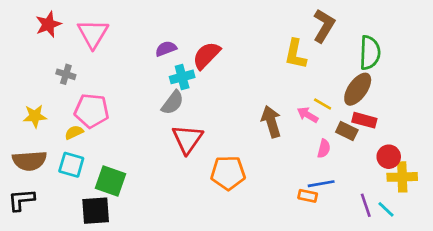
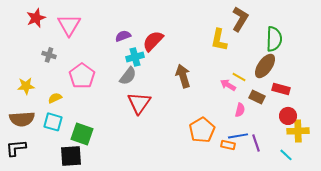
pink pentagon: (92, 111) -> (82, 76), moved, turned 30
red rectangle: (364, 120) -> (281, 89), moved
brown arrow: (271, 122) -> (183, 76), moved
orange pentagon: (228, 173) -> (202, 130), moved, turned -30
purple line: (366, 205) -> (256, 143), moved

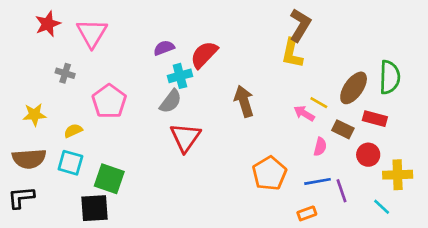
brown L-shape: (240, 19) -> (300, 25), moved
green semicircle: (274, 39) -> (390, 77), moved
red circle: (288, 116) -> (368, 155), moved
orange rectangle: (228, 145) -> (307, 213), moved, turned -32

